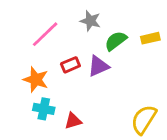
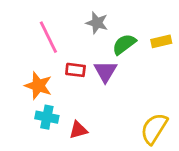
pink line: (45, 34) -> (48, 37), turned -72
red rectangle: (70, 65) -> (75, 70), turned 30
purple triangle: (98, 66) -> (105, 71), turned -35

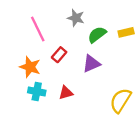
red rectangle: (75, 70) -> (59, 55), turned -56
purple triangle: (105, 71) -> (91, 64), moved, turned 36
red triangle: (78, 130) -> (66, 93), moved

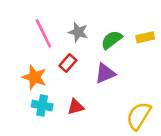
gray star: (76, 18) -> (78, 32), moved

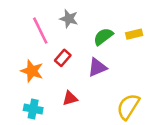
gray star: (78, 32) -> (69, 19), moved
cyan cross: (42, 105) -> (33, 109), moved

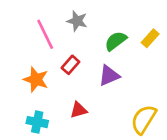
yellow rectangle: (134, 34) -> (150, 38), turned -35

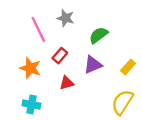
yellow rectangle: (150, 38) -> (128, 67), moved
red triangle: (78, 110) -> (67, 83), moved

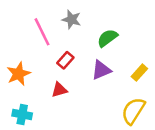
orange star: (30, 68) -> (19, 74), moved, turned 30
red triangle: (67, 83) -> (59, 90), moved
cyan cross: (31, 104) -> (22, 115), moved

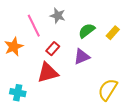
yellow rectangle: (139, 73) -> (113, 33), moved
orange star: (19, 74) -> (14, 47), moved
red triangle: (59, 90) -> (48, 73), size x1.6

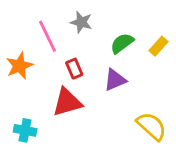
red rectangle: (53, 49) -> (74, 69), turned -64
yellow semicircle: (108, 90) -> (152, 126), turned 100

